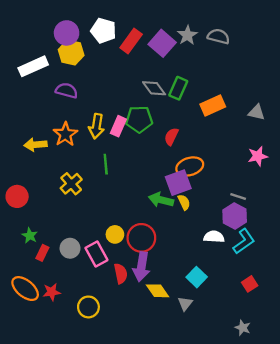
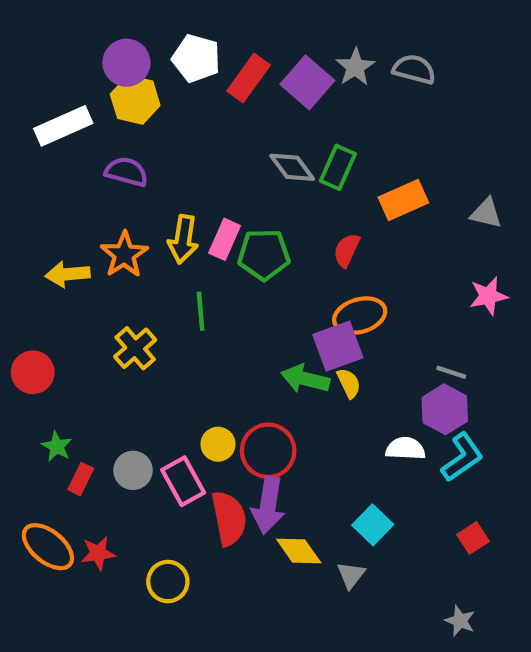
green pentagon: (139, 119) -> (264, 255), moved
red semicircle: (171, 137) -> (347, 250), moved
red semicircle: (121, 274) -> (229, 518), size x1.4

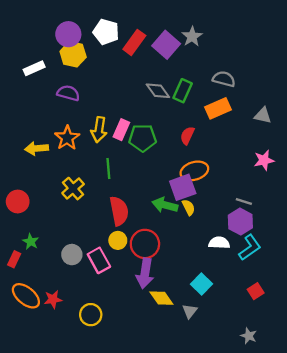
gray semicircle: (414, 69) -> (224, 79), moved
white rectangle: (63, 126) -> (34, 68), size x0.7
red rectangle: (81, 479) -> (14, 259), moved
red semicircle: (229, 518) -> (119, 211), moved

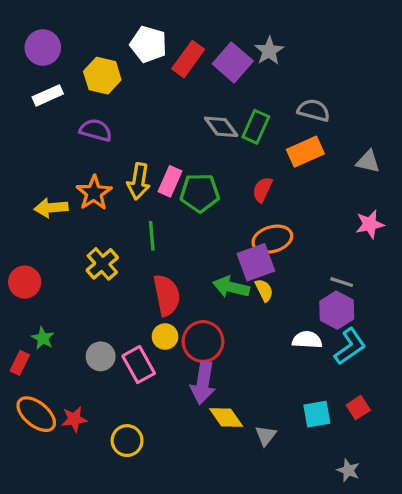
purple circle: (68, 34) -> (43, 48), moved
cyan square: (201, 284) -> (317, 414), moved, turned 36

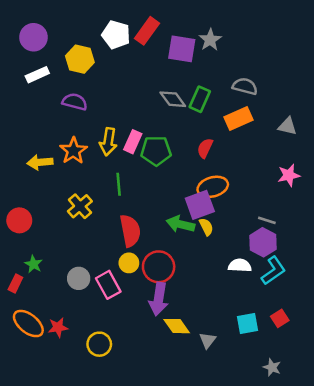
red rectangle: (188, 59) -> (147, 31), moved
purple square: (233, 62) -> (182, 49), turned -32

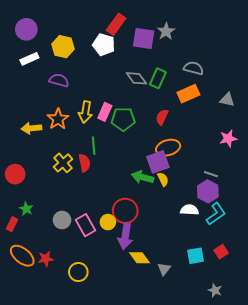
white pentagon: (116, 35) -> (104, 45), moved
red semicircle: (130, 231) -> (84, 163), moved, size x0.7
yellow circle: (129, 263) -> (108, 222), moved

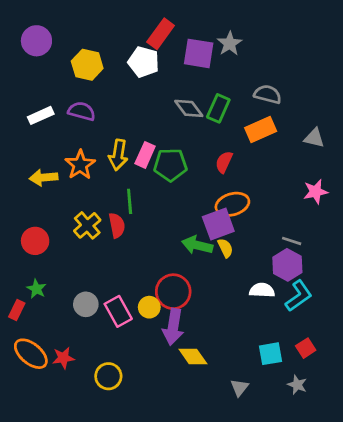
white rectangle: (29, 59) -> (41, 115), moved
red circle: (15, 174) -> (35, 241), moved
gray triangle: (164, 269) -> (239, 387), moved
gray star: (215, 290) -> (297, 385), moved

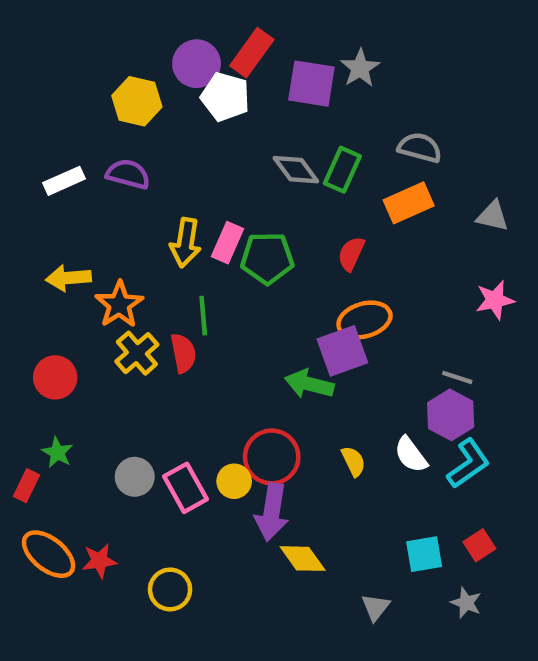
purple circle: (36, 41) -> (197, 64), moved
orange star: (80, 165) -> (119, 304), moved
yellow semicircle: (225, 248) -> (353, 461), moved
white semicircle: (262, 290) -> (411, 455), turned -130

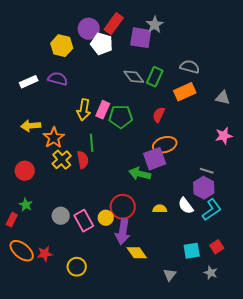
gray star: (360, 68) -> (155, 25), moved
yellow semicircle: (353, 461) -> (160, 209), turned -64

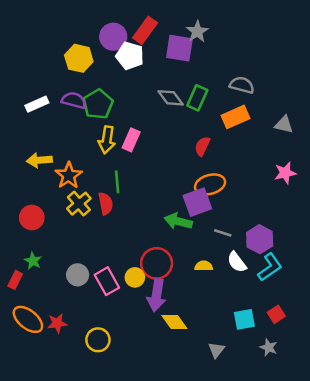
green pentagon: (121, 117) -> (98, 104), moved, turned -30
gray line: (207, 171) -> (223, 233), moved

